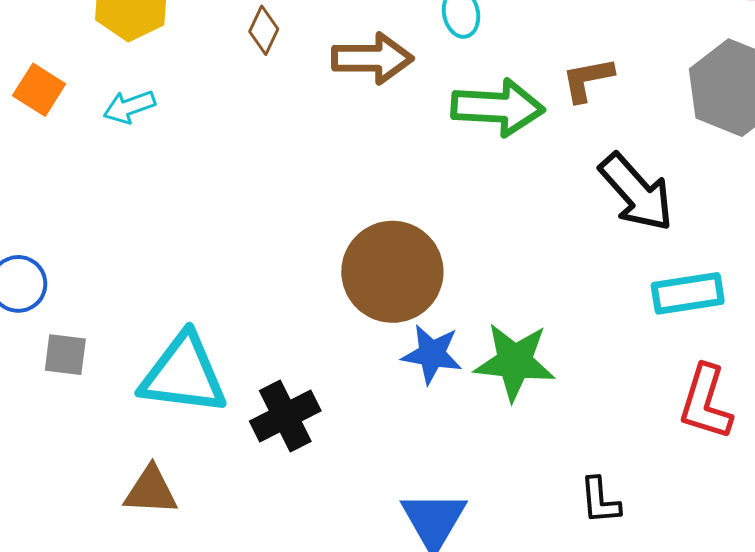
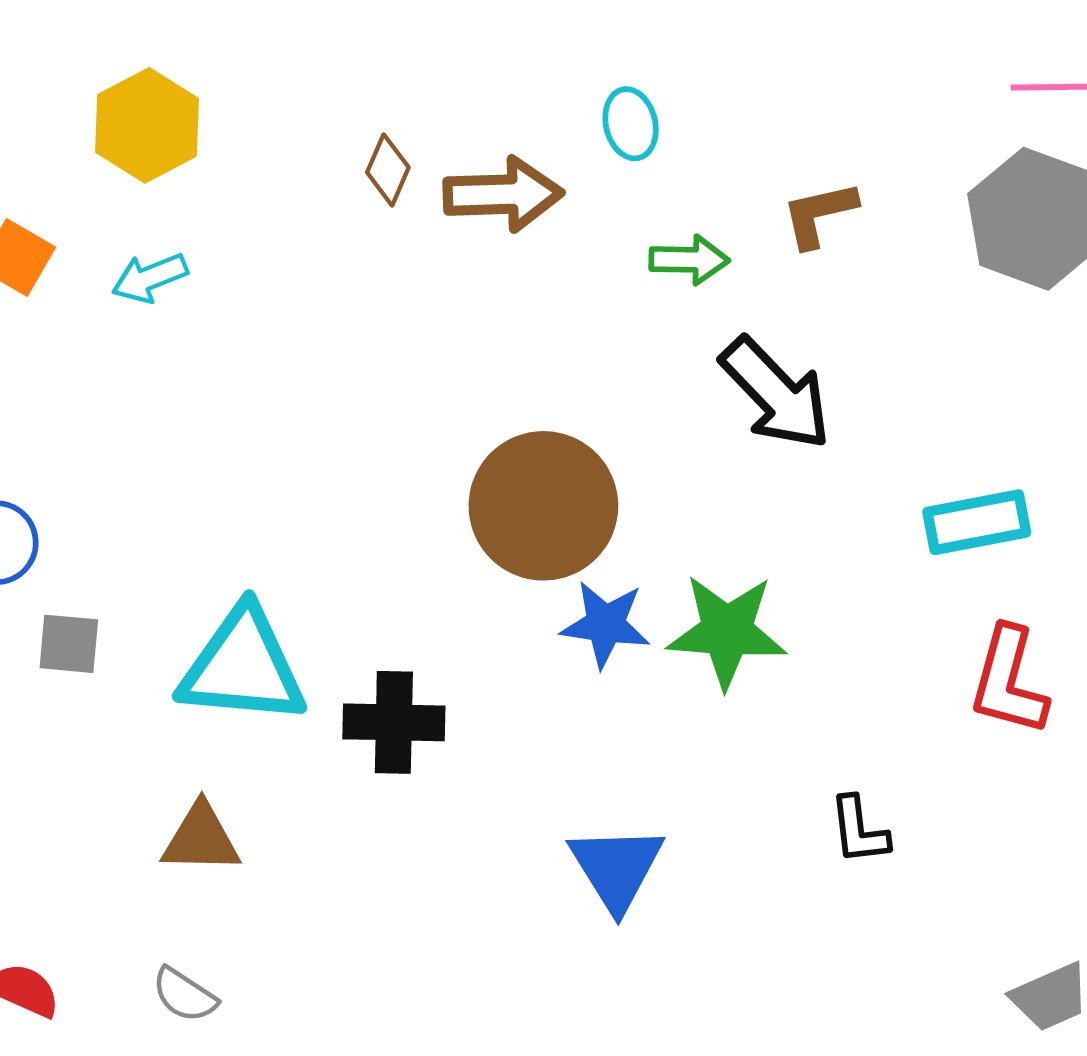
brown diamond: (264, 30) -> (388, 170), moved
green arrow: (498, 107) -> (689, 260), size x0.6
black arrow: (636, 192) -> (776, 393), moved
black cross: (285, 416) -> (394, 722), turned 30

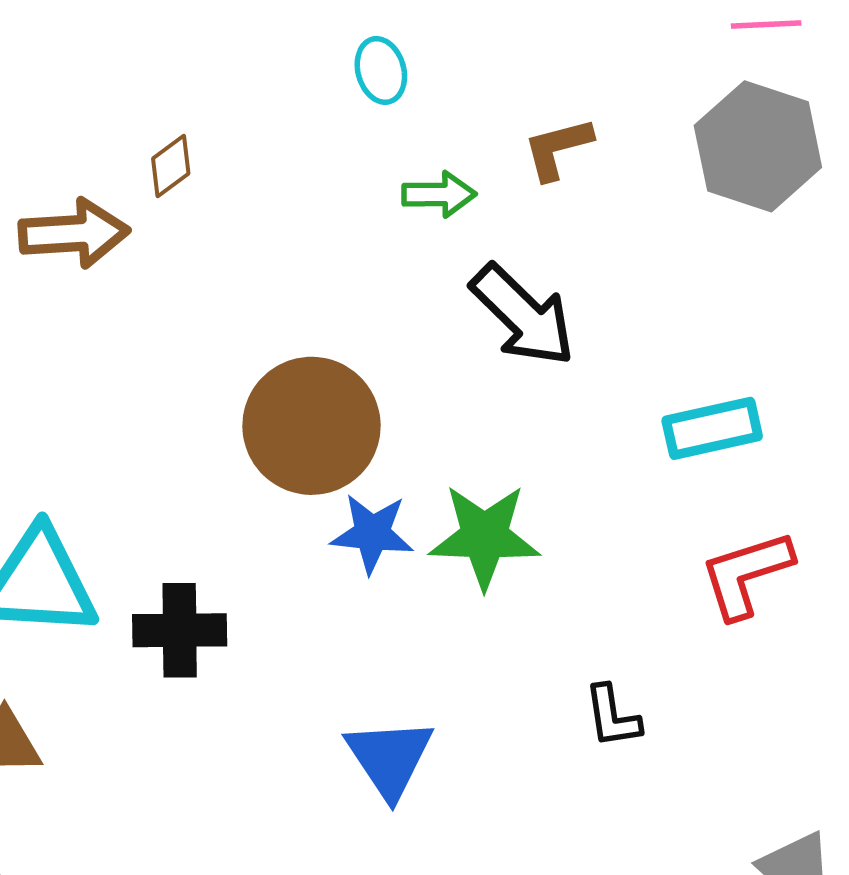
brown diamond: (388, 170) -> (171, 166), moved, turned 32
brown arrow: (503, 194) -> (74, 233), moved
red L-shape: (1009, 681) -> (746, 574), turned 59

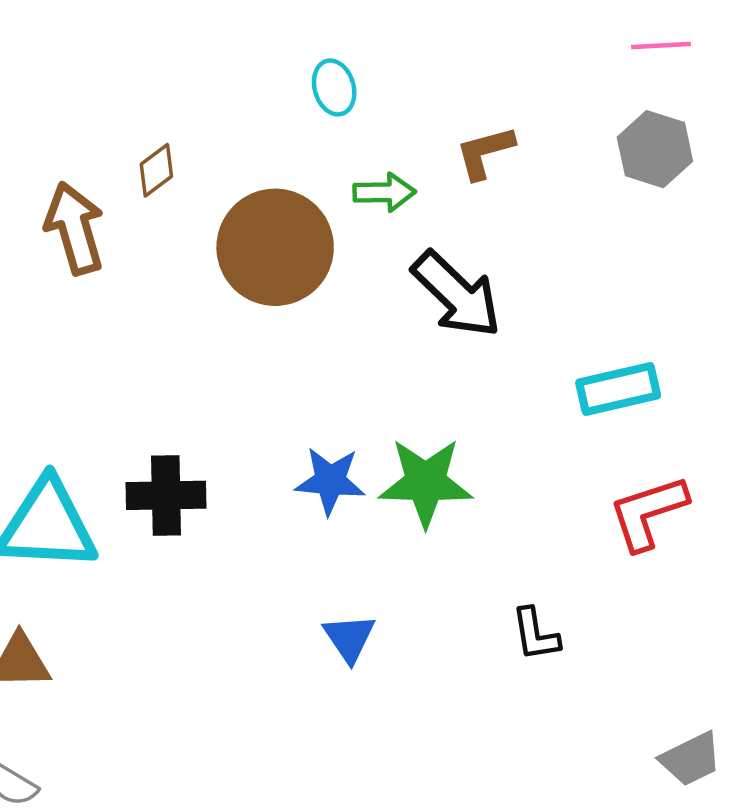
gray hexagon: (758, 146) -> (655, 149), size x0.7
brown arrow: (74, 233) -> (75, 228), turned -102
brown circle: (311, 426) -> (275, 247), moved
black cross: (180, 630) -> (166, 495), moved
blue triangle: (389, 758) -> (349, 638), moved, size x0.7

